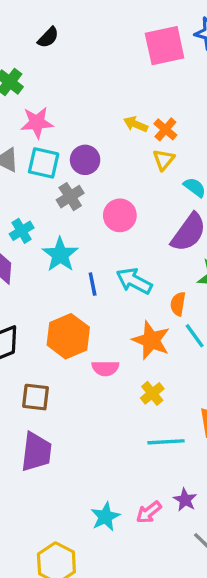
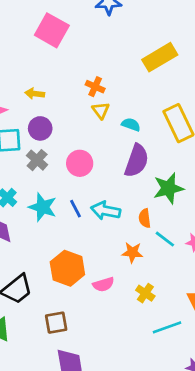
pink square: (165, 46) -> (52, 30), moved, turned -32
yellow arrow: (136, 124) -> (35, 94), moved
blue line: (93, 284) -> (75, 209), moved
orange star: (151, 340) -> (132, 252), size x0.7

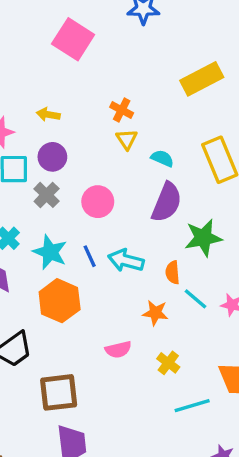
orange hexagon: (67, 268) -> (60, 301), moved
brown square: (56, 323) -> (59, 392), size x1.4

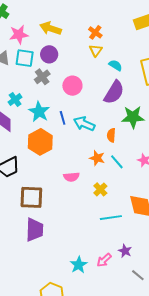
yellow arrow: (48, 115) -> (50, 28), size x1.5
cyan line: (195, 299) -> (117, 162), moved

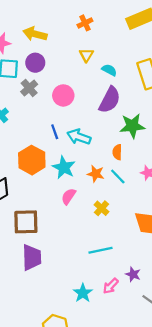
orange cross: (95, 32) -> (85, 23), moved, turned 32
cyan star: (39, 112) -> (64, 167), moved
orange semicircle: (111, 135) -> (117, 152), moved
pink semicircle: (71, 177) -> (69, 196), turned 133
cyan line: (111, 218) -> (100, 250), moved

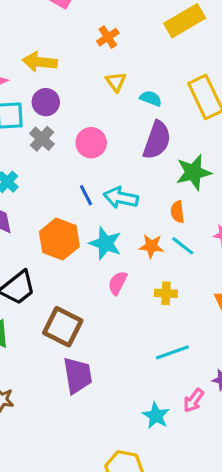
yellow cross: (101, 208) -> (166, 293), turned -32
brown square: (26, 222) -> (63, 327), turned 36

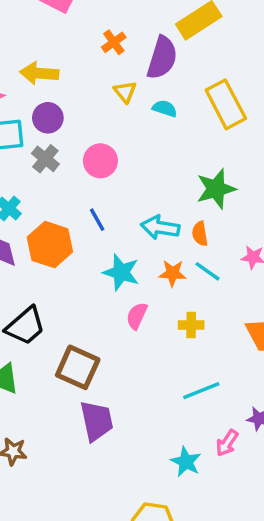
purple semicircle: (157, 140) -> (162, 58), moved
cyan arrow: (121, 198) -> (160, 227), moved
orange hexagon: (59, 239) -> (50, 245), moved

